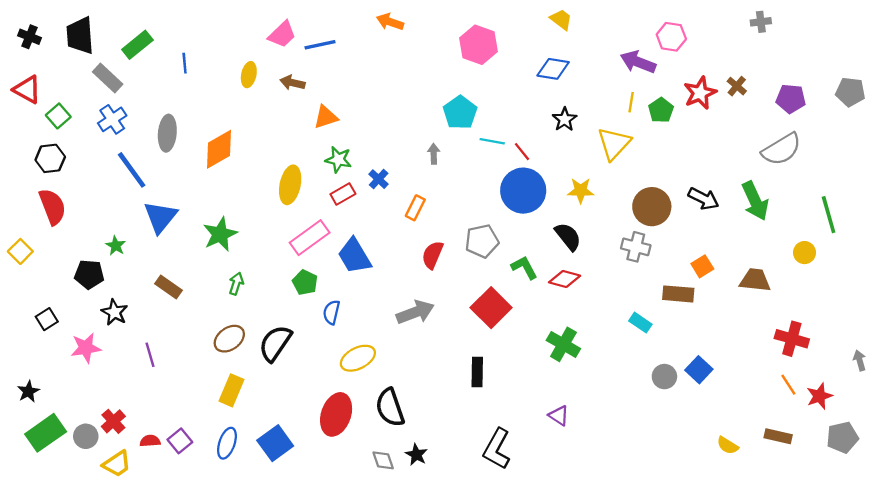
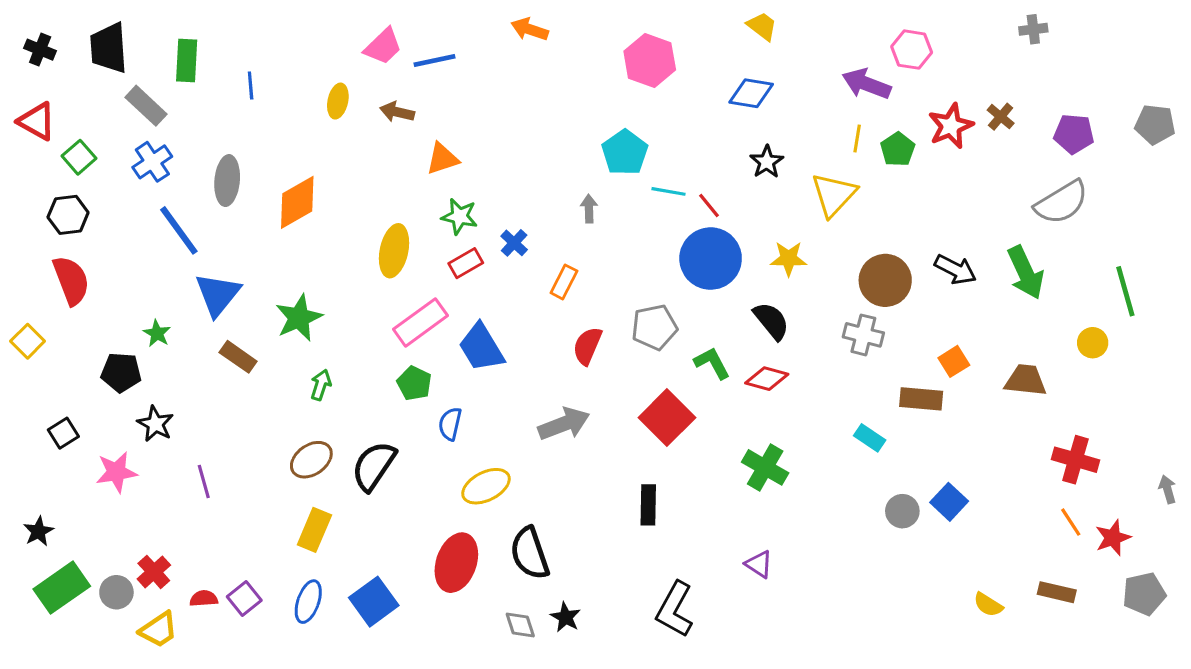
green rectangle: (137, 45) -> (187, 60), turned -48
brown rectangle: (168, 287) -> (238, 357), moved

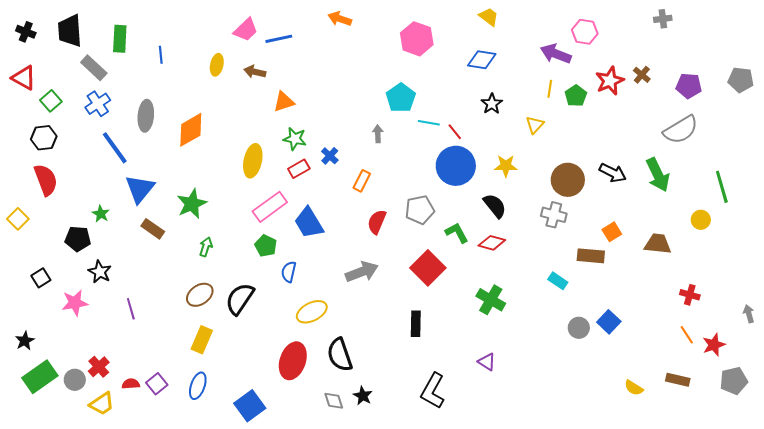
yellow triangle: (834, 195) -> (535, 125), size x0.6
red cross: (1075, 460) -> (690, 295), size x0.7
blue square: (374, 602) -> (250, 406), moved

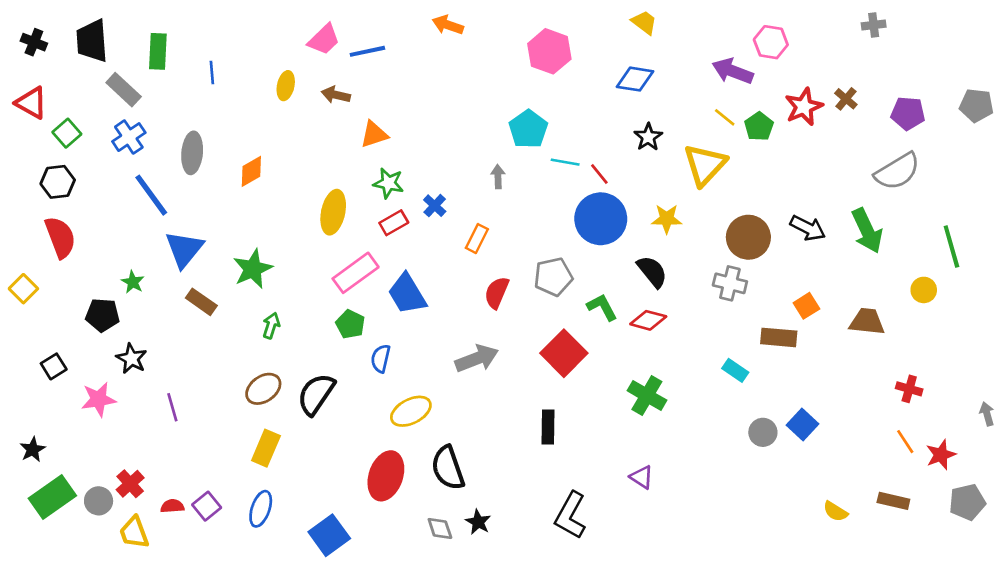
yellow line: (550, 89) -> (725, 117), turned -60
yellow triangle: (535, 125) -> (705, 165), size x1.8
orange diamond: (191, 130) -> (251, 171), size x0.7
yellow trapezoid: (102, 404) -> (134, 533), turned 104

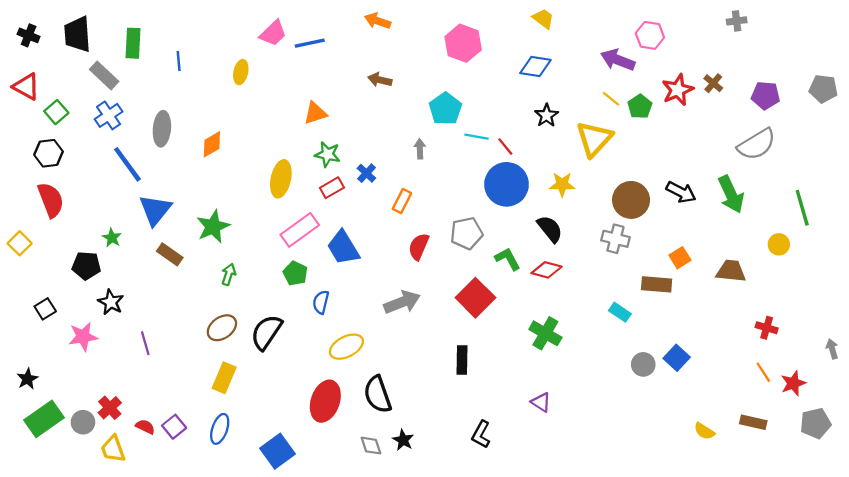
brown arrow: (336, 95) -> (380, 80), moved
red semicircle: (172, 506) -> (145, 427), turned 30
black L-shape: (570, 515) -> (481, 434), size x0.7

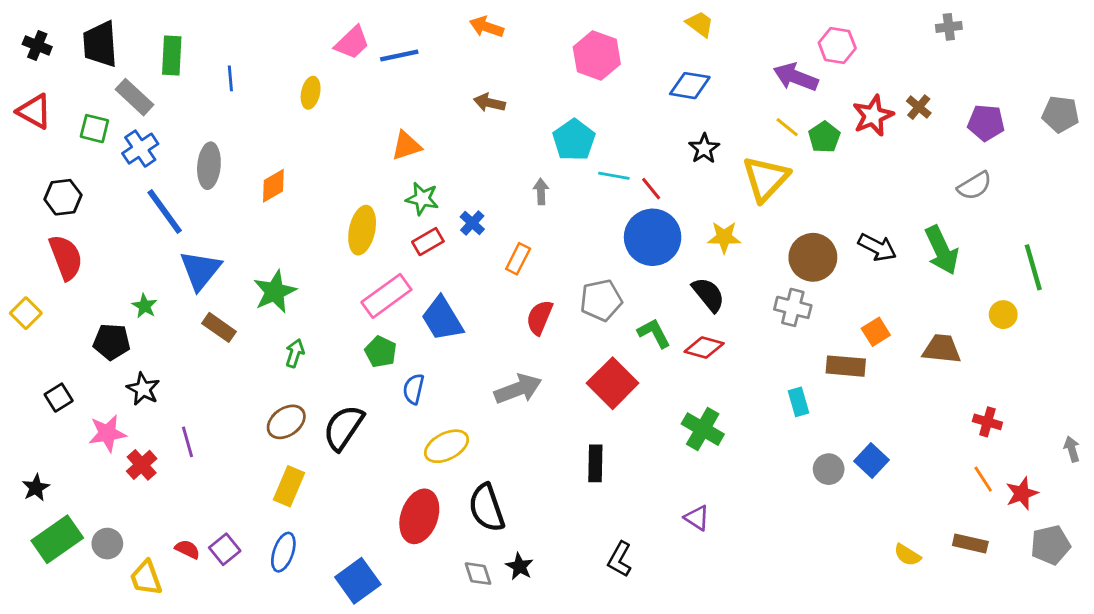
green square: (56, 112) -> (94, 129), moved, turned -35
gray semicircle: (757, 144) -> (975, 186), size x0.7
cyan rectangle: (620, 312) -> (799, 402), turned 40
red cross: (110, 408) -> (142, 465), moved

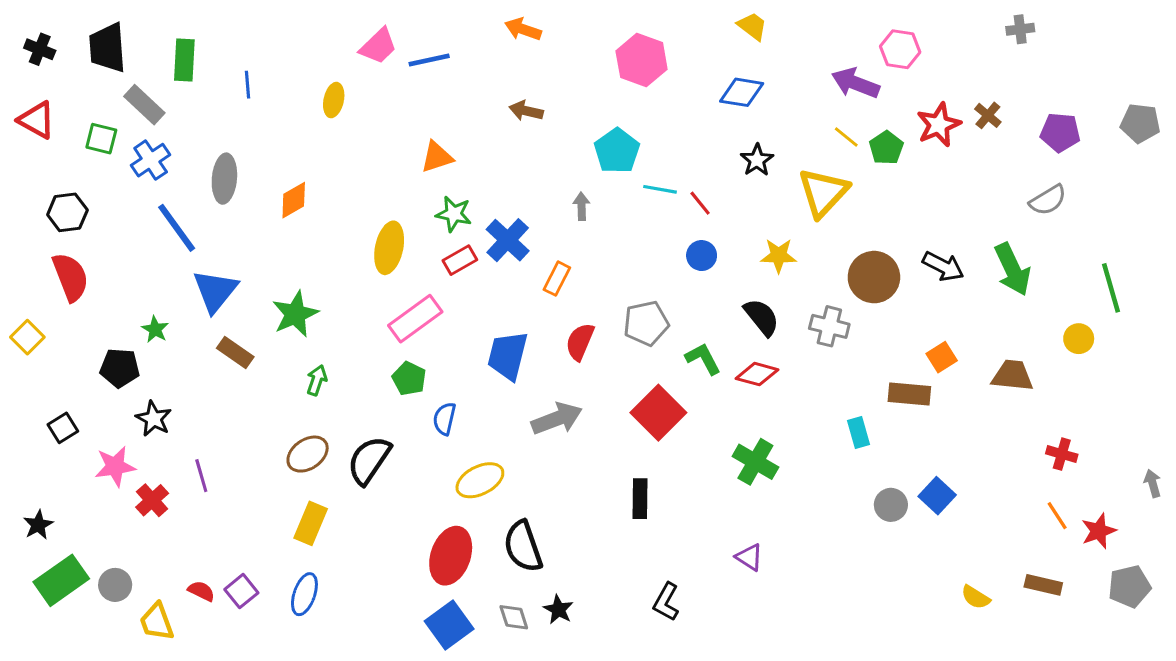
blue cross: (472, 223) -> (508, 240), size x1.6
blue circle: (653, 237) -> (702, 256), size x0.5
gray cross: (793, 307) -> (829, 326), moved
blue trapezoid: (442, 319) -> (508, 356), moved, turned 45
blue square: (358, 581) -> (449, 625), moved

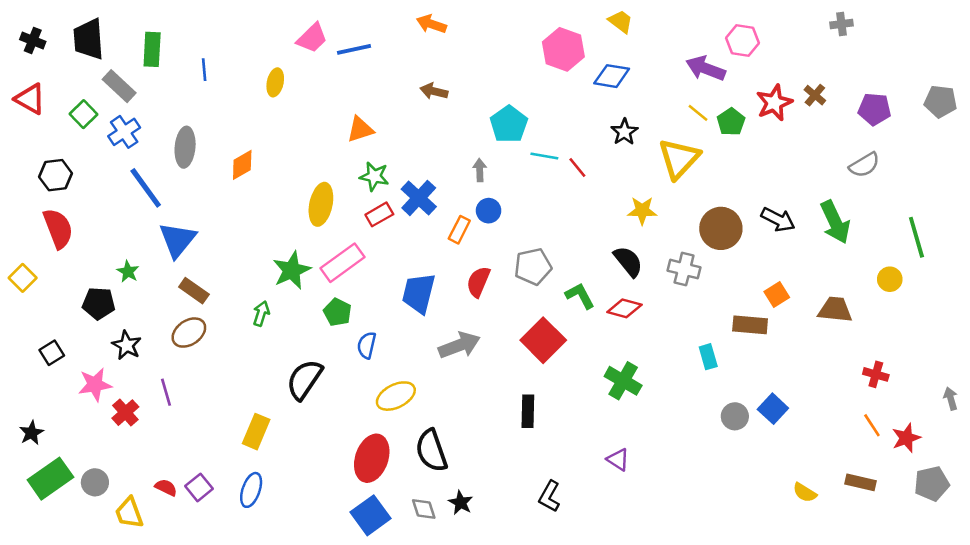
pink hexagon: (642, 60) -> (563, 49), moved
green square: (101, 139) -> (83, 114), turned 32
blue circle: (702, 256) -> (489, 211), moved
green star: (295, 314) -> (292, 270), moved
brown ellipse: (308, 454) -> (189, 333), moved

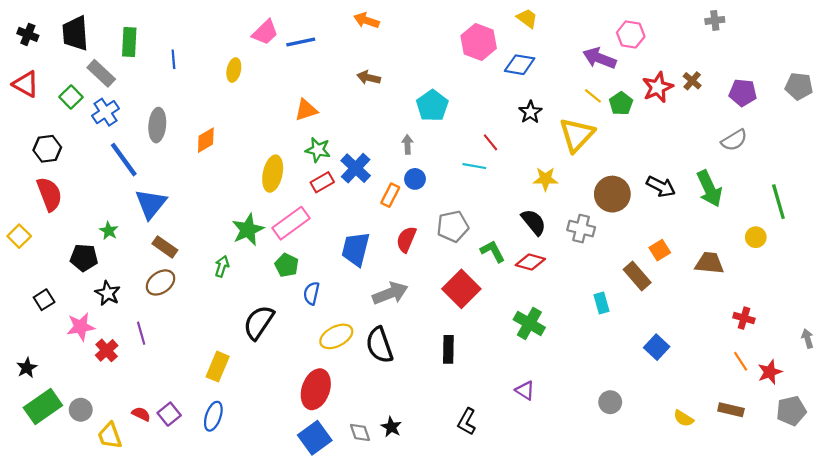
cyan line: (544, 156) -> (474, 166), moved
brown rectangle: (750, 325) -> (637, 276), turned 44
gray circle: (735, 416) -> (610, 402), moved
black semicircle: (431, 451) -> (379, 345), moved

